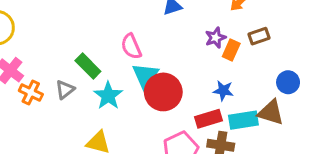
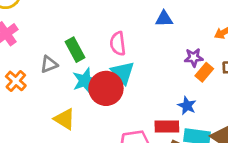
cyan triangle: (145, 76) -> (123, 73), turned -35
red circle: (163, 92) -> (106, 88), moved
orange cross: (31, 93) -> (16, 81), moved

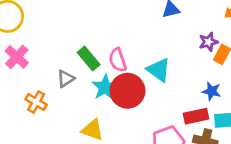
pink semicircle: (118, 44) -> (118, 60), moved
cyan triangle: (123, 73) -> (159, 70), moved

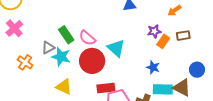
pink semicircle: (118, 60) -> (87, 38), turned -36
cyan star: (105, 87) -> (61, 57), moved, turned -30
red rectangle: (196, 116) -> (106, 88), moved

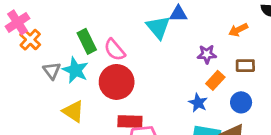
orange rectangle: (163, 41) -> (215, 80), moved
gray triangle: (48, 48) -> (52, 71), moved, turned -48
cyan triangle: (116, 48) -> (158, 27), moved
orange cross: (25, 62) -> (30, 40), moved
blue circle: (197, 70) -> (241, 102), moved

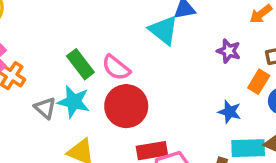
purple star: (207, 54) -> (229, 51), turned 30
orange rectangle: (215, 80) -> (259, 82), moved

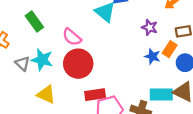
green rectangle: (80, 64) -> (34, 21), moved
blue star: (230, 112) -> (152, 56), moved

